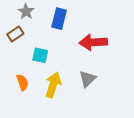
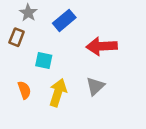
blue rectangle: (59, 19) -> (64, 20), turned 36
brown rectangle: (15, 34) -> (17, 37), turned -35

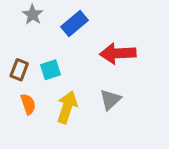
brown rectangle: (17, 37) -> (19, 70), moved
cyan square: (44, 60) -> (51, 70), turned -30

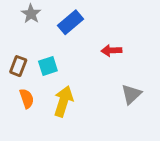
red arrow: (118, 53) -> (111, 50), size x0.6
gray triangle: (110, 100) -> (131, 94), moved

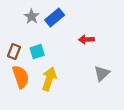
gray star: (31, 14) -> (32, 16), moved
orange semicircle: (27, 99) -> (21, 77), size x1.5

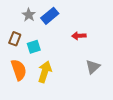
brown rectangle: (14, 52) -> (15, 39), moved

